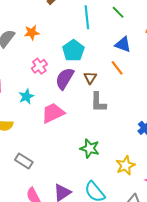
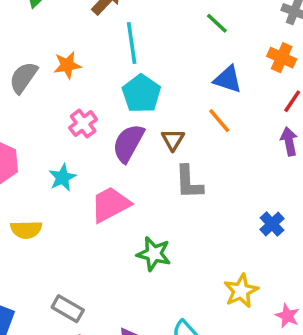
cyan line: (87, 17) -> (132, 43), moved
green star: (90, 148) -> (154, 254), moved
gray rectangle: (24, 161) -> (68, 309), moved

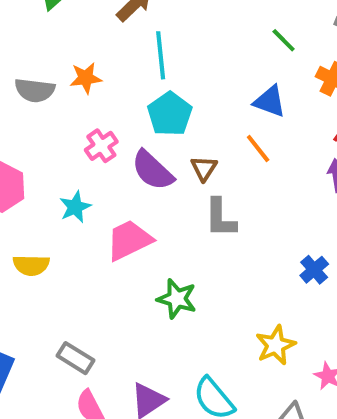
green line: (217, 23) -> (284, 40), moved
gray semicircle: (23, 78) -> (35, 90), turned -120
purple semicircle: (128, 143) -> (153, 170), turned -78

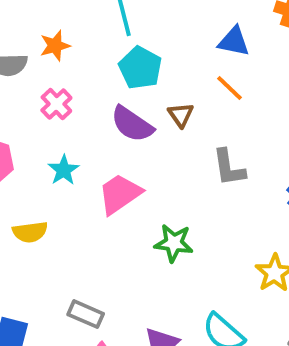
pink cross: (101, 146) -> (56, 104), moved
gray L-shape: (220, 218) -> (229, 168), moved

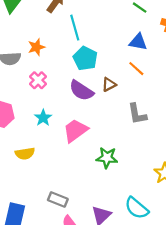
brown triangle: (181, 115) -> (109, 85), turned 40

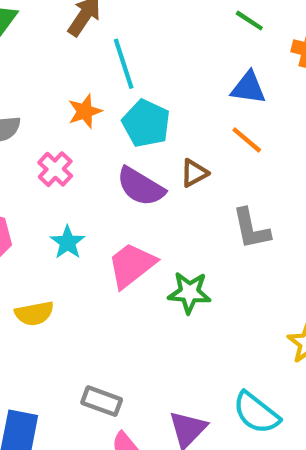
orange star: (36, 47) -> (85, 111), moved
green star: (107, 158) -> (189, 293), moved

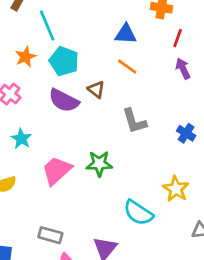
brown triangle: (194, 173) -> (96, 89), turned -48
pink trapezoid: (132, 265) -> (57, 171), moved
cyan semicircle: (256, 413) -> (138, 213), moved

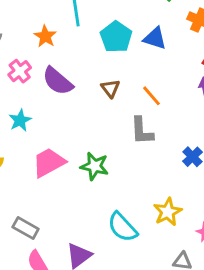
orange star: (25, 57) -> (45, 36), turned -30
cyan pentagon: (64, 61) -> (116, 37), moved
orange line: (127, 66) -> (151, 96), moved
purple semicircle: (64, 101) -> (58, 81), moved

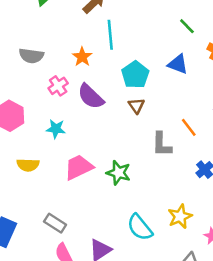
cyan pentagon: (116, 37) -> (135, 75), moved
orange line: (151, 96) -> (189, 127), moved
cyan star: (20, 120) -> (56, 129), turned 30

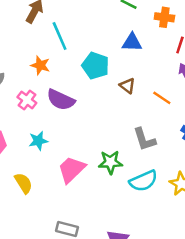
brown triangle: (136, 106) -> (127, 86), moved
gray L-shape: (162, 144) -> (144, 139), moved
yellow semicircle: (28, 165) -> (24, 183), turned -105
cyan semicircle: (140, 227) -> (143, 181), moved, turned -56

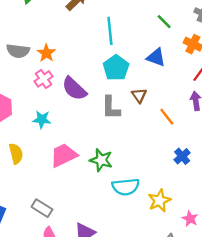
cyan line: (60, 36) -> (110, 31), moved
orange star: (40, 65) -> (46, 53), moved
gray L-shape: (144, 139) -> (111, 108), moved

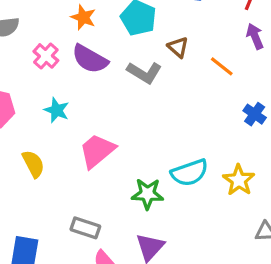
orange star: (46, 53) -> (83, 17), moved
gray L-shape: (111, 108) -> (144, 73), turned -45
cyan star: (42, 119) -> (57, 110), turned 30
green star: (101, 160) -> (147, 194), moved

